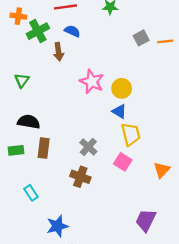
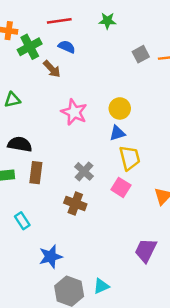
brown arrow: (59, 52) -> (52, 69), turned -36
green triangle: (22, 80) -> (12, 100), turned 42
pink star: (92, 82) -> (74, 112), moved
blue triangle: (119, 111) -> (117, 133), turned -49

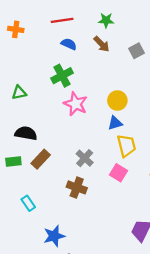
green cross: (30, 47) -> (62, 76), moved
brown arrow: (52, 69) -> (102, 44), moved
brown rectangle: (36, 173) -> (41, 159), turned 36

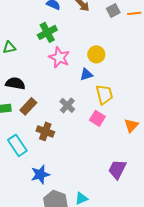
blue triangle: (115, 123) -> (86, 74), moved
brown cross: (77, 187) -> (45, 131), moved
cyan rectangle: (28, 203) -> (17, 145), size x1.5

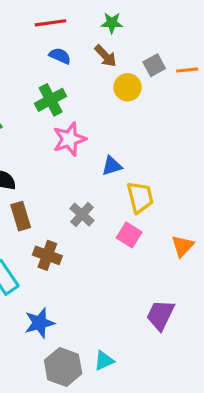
yellow circle: (96, 54) -> (127, 87), moved
pink star: (59, 57) -> (69, 139), turned 30
brown rectangle: (28, 106) -> (21, 216), turned -60

